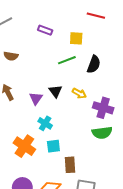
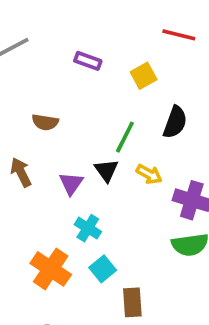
yellow square: (76, 38) -> (144, 76), turned -32
brown semicircle: (11, 56) -> (45, 122), moved
green line: (67, 60) -> (125, 137), moved, turned -42
cyan square: (53, 146) -> (103, 269), turned -32

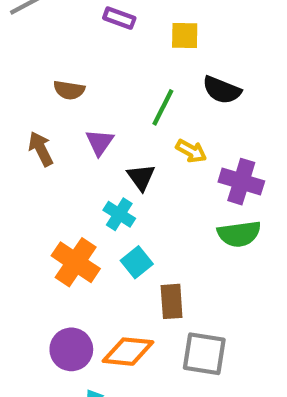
yellow square: (144, 76) -> (185, 36), turned 30
black semicircle: (175, 122) -> (222, 90), turned 92
black triangle: (106, 170) -> (141, 177), moved
purple triangle: (71, 183) -> (100, 142), moved

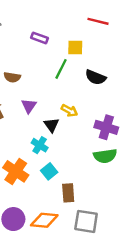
green line: (163, 107) -> (61, 69), moved
yellow arrow: (191, 151) -> (69, 111), moved

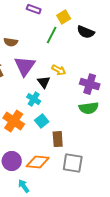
yellow square: (75, 47) -> (64, 17), turned -32
black semicircle: (96, 77) -> (86, 32), moved
purple triangle: (29, 106) -> (25, 66), size x1.6

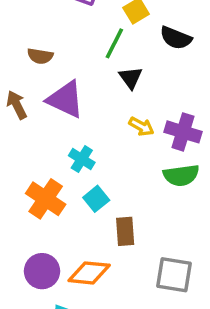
purple triangle: (25, 66) -> (66, 99), turned -40
yellow arrow: (59, 70) -> (141, 126), moved
black triangle: (44, 82) -> (131, 78), moved
gray square: (73, 163) -> (174, 275), moved

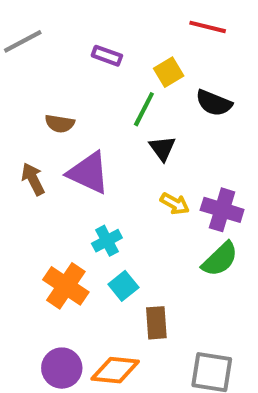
cyan cross: (82, 159) -> (107, 241), turned 30
green semicircle: (181, 175) -> (220, 259), turned -36

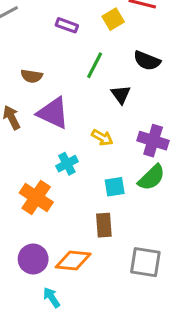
yellow square: (169, 72) -> (113, 19), moved
black triangle: (162, 148) -> (121, 94), moved
yellow arrow: (175, 204) -> (102, 138), moved
cyan square: (123, 286) -> (115, 187), moved, turned 30

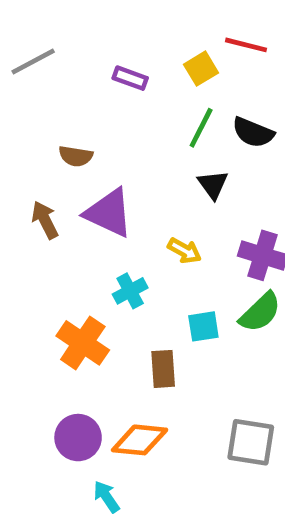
green line: (95, 65) -> (201, 128), moved
brown rectangle: (104, 225) -> (163, 369), moved

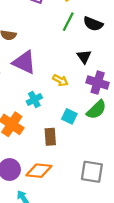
black triangle: (213, 184) -> (84, 57), moved
cyan square: (203, 326) -> (69, 116), turned 35

